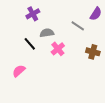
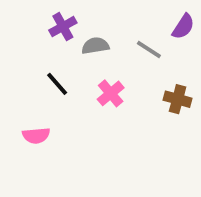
gray semicircle: (47, 33) -> (95, 46), moved
pink semicircle: (19, 71) -> (36, 135), turned -144

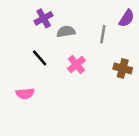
gray line: (149, 49) -> (103, 34), turned 66

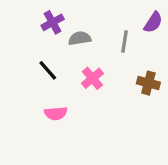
pink semicircle: (25, 94) -> (56, 113), moved

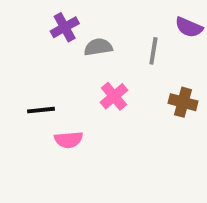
purple semicircle: (153, 22) -> (189, 27), turned 80
black line: (48, 70) -> (41, 110), moved, turned -55

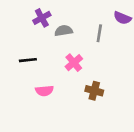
brown cross: (183, 102) -> (94, 91), moved
black line: (41, 110) -> (28, 60), moved

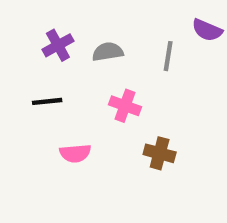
purple cross: (42, 18) -> (58, 45), moved
pink cross: (74, 63) -> (125, 106), turned -30

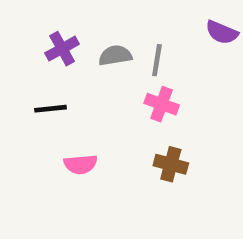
gray line: (168, 56) -> (157, 60), moved
pink cross: (125, 106) -> (162, 104), moved

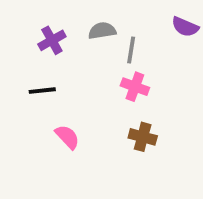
gray semicircle: (115, 56) -> (102, 31), moved
pink semicircle: (81, 164) -> (67, 137), turned -128

